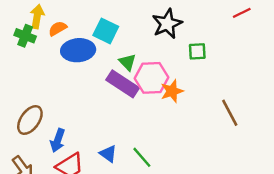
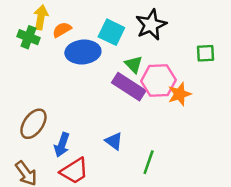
black star: (167, 24) -> (151, 25), moved
blue triangle: (108, 154) -> (114, 141), moved
green line: (142, 157) -> (149, 162), turned 60

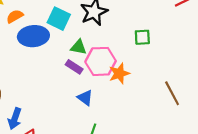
green triangle: (134, 64) -> (79, 47), turned -35
purple rectangle: (129, 87) -> (74, 67), size x0.6
blue triangle: (114, 141) -> (85, 98), moved

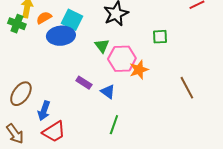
cyan square: (59, 19) -> (72, 20), moved
green triangle: (79, 47) -> (102, 46), turned 42
purple rectangle: (74, 67) -> (84, 83), moved

